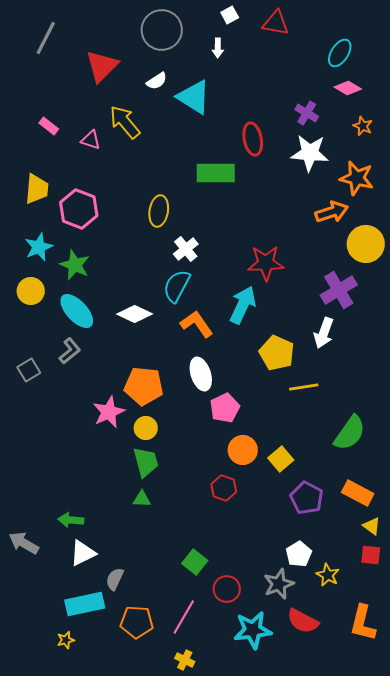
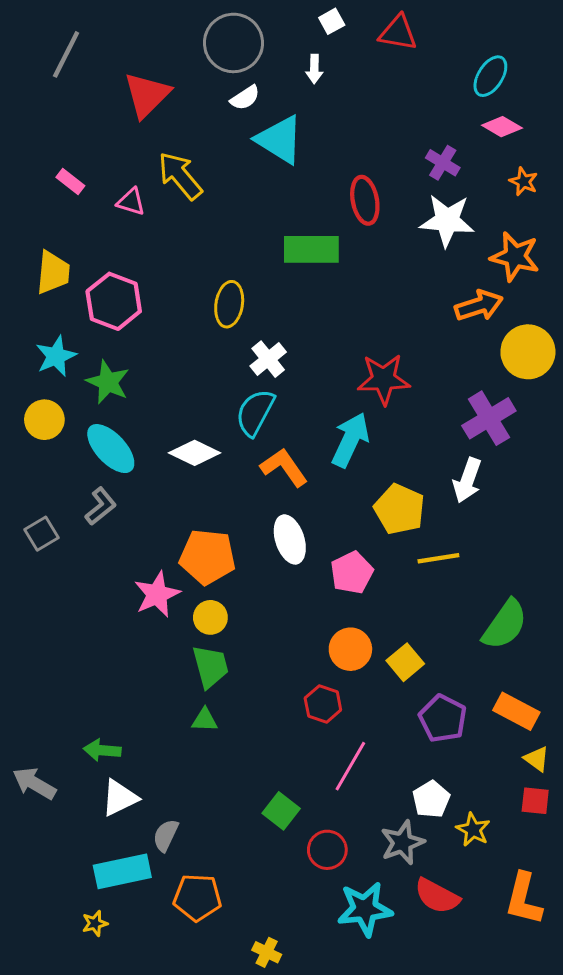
white semicircle: (157, 81) -> (245, 98), moved
pink pentagon: (225, 408) -> (352, 573), moved
pink line: (184, 617) -> (350, 766), moved

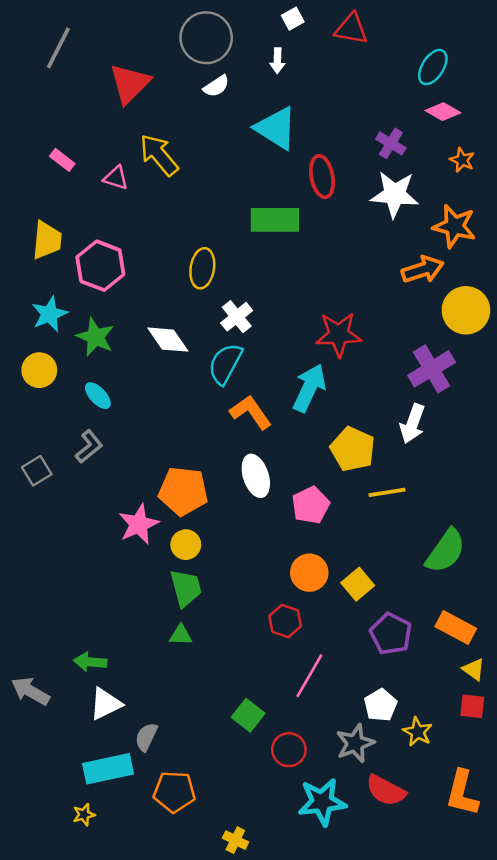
cyan triangle: (280, 140) -> (276, 128), moved
cyan ellipse: (111, 449) -> (98, 396), size x0.6
white diamond: (195, 453) -> (168, 340), moved, turned 30

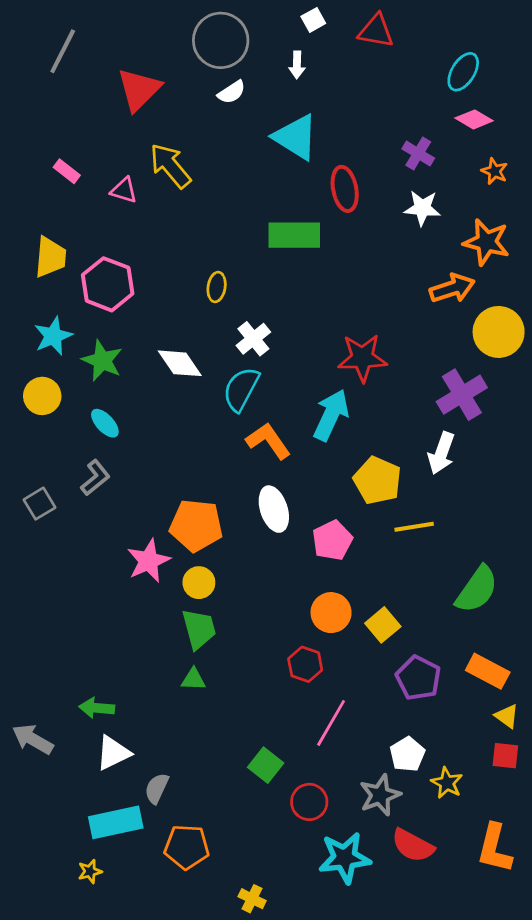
white star: (395, 194) -> (422, 208), size x0.7
yellow ellipse: (202, 268) -> (217, 287), size x0.7

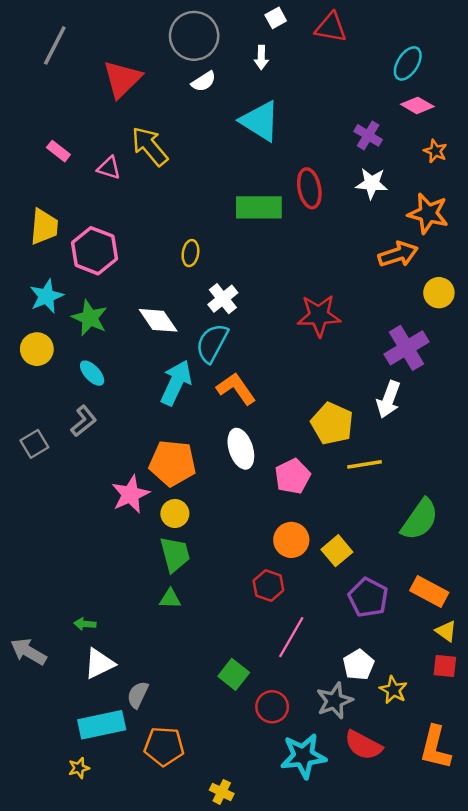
red ellipse: (345, 189) -> (309, 188), moved
yellow circle: (499, 332) -> (439, 293), size x0.7
cyan arrow: (331, 415) -> (176, 383), moved
green arrow: (97, 708) -> (85, 624), size x0.7

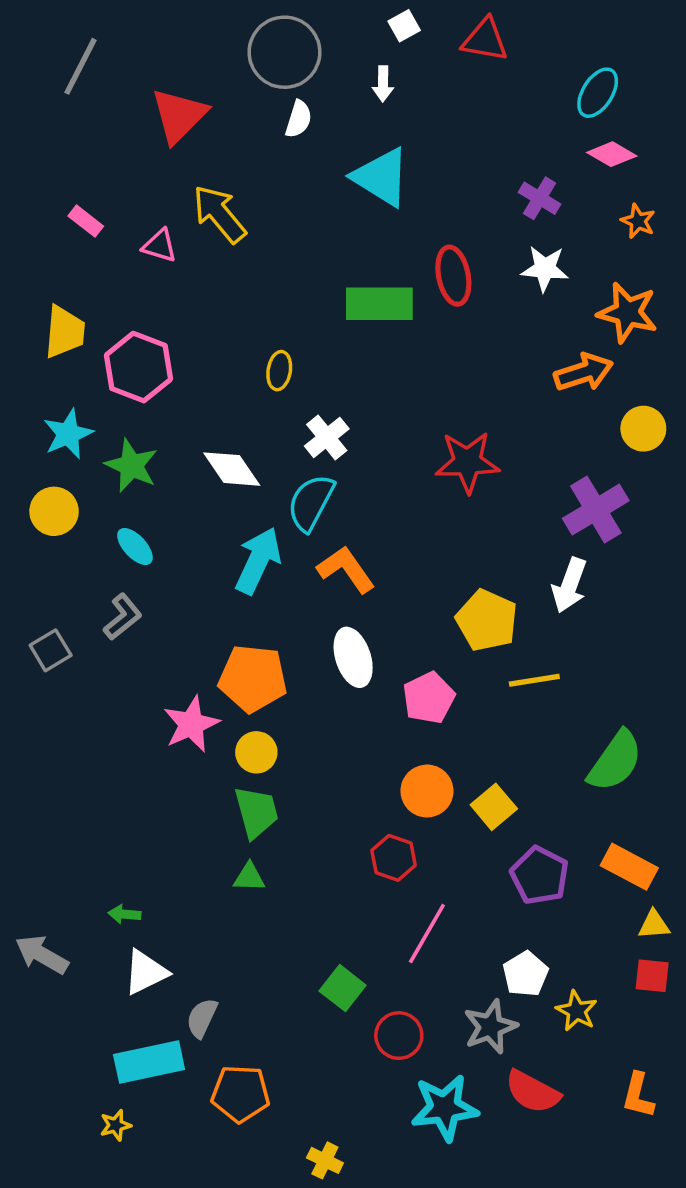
white semicircle: (204, 81) -> (299, 119), turned -40
yellow triangle: (446, 631) -> (654, 925), turned -40
orange L-shape: (435, 748) -> (638, 1095), size x0.7

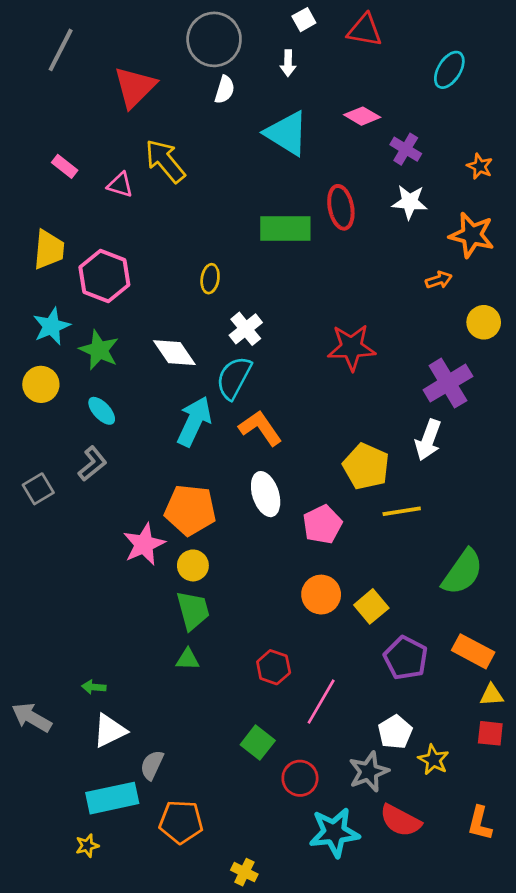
pink diamond: (612, 154) -> (362, 116), moved
orange arrow: (584, 372) -> (439, 280), size x0.6
red hexagon: (394, 858) -> (274, 667), moved

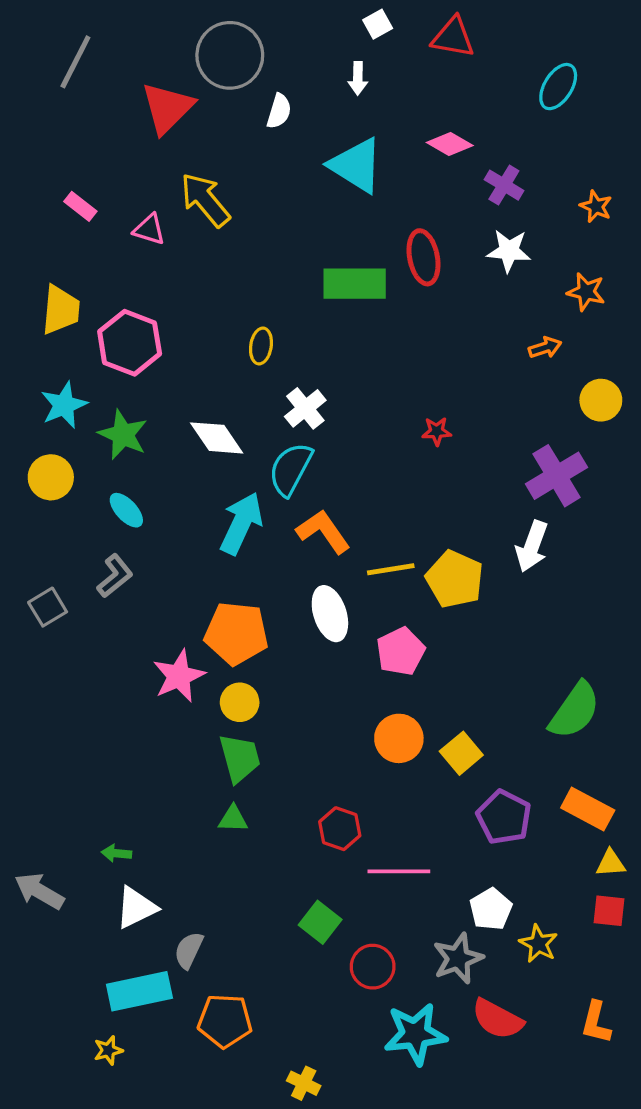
gray circle: (214, 39) -> (230, 55), moved
orange star: (472, 235) -> (586, 292), size x0.7
red star: (351, 347) -> (437, 431), size x0.5
yellow line: (402, 511) -> (391, 569), moved
pink line: (321, 702) -> (399, 871), turned 60

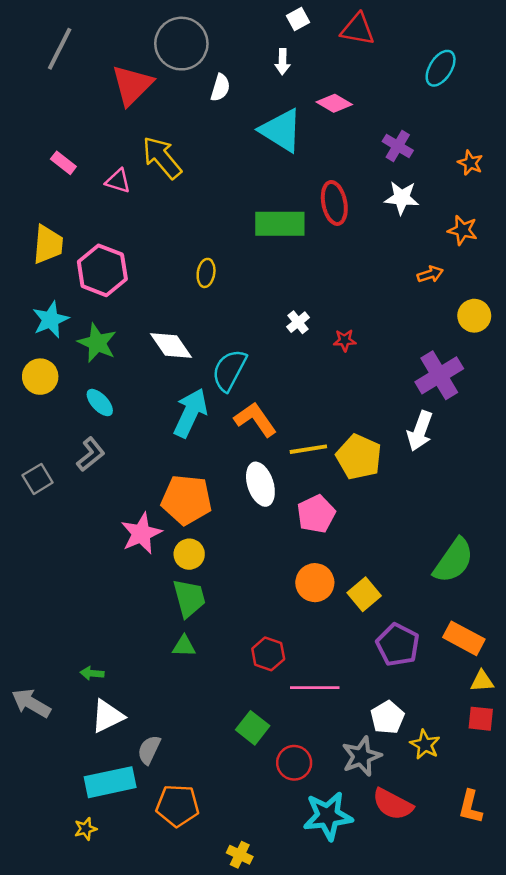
pink diamond: (450, 144) -> (334, 103), moved
white cross: (305, 408) -> (298, 322), moved, size x0.7

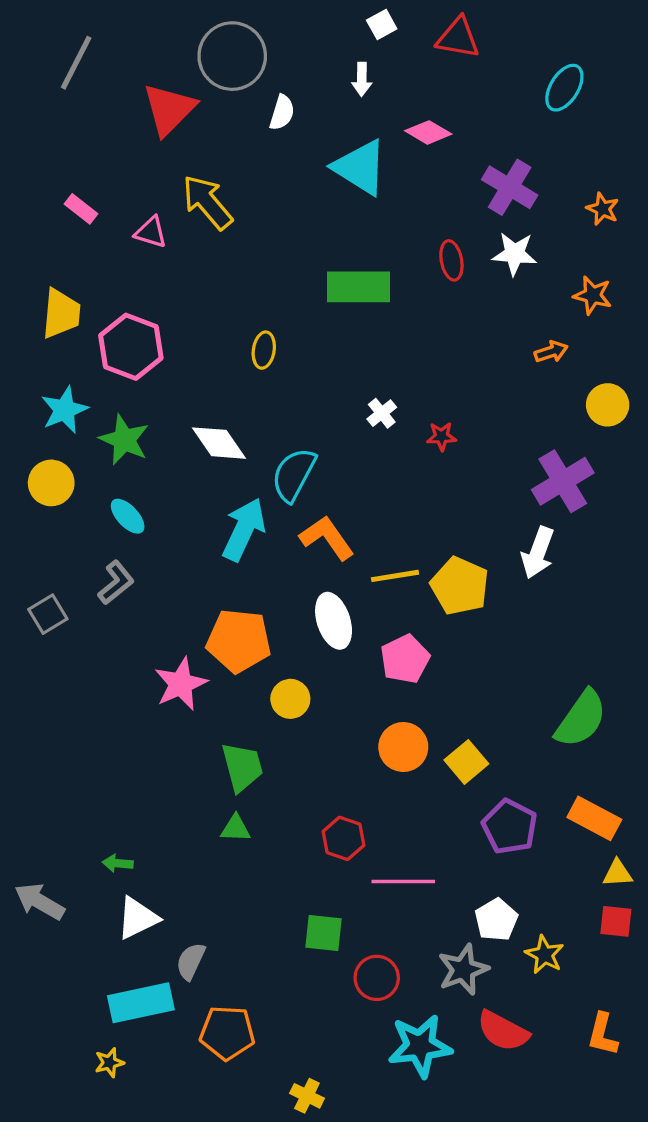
purple cross: (398, 146) -> (510, 187), size x1.4
red ellipse: (334, 203) -> (451, 260), moved, size x0.7
yellow circle: (189, 554) -> (290, 699), moved
green square: (253, 728) -> (324, 933), turned -32

